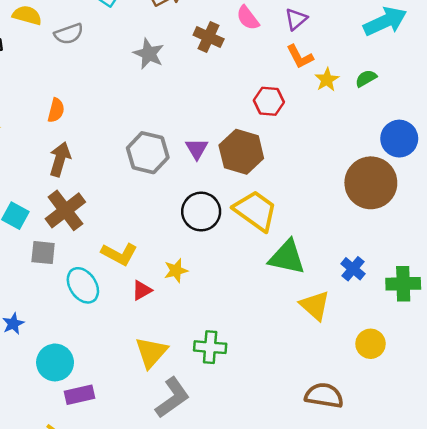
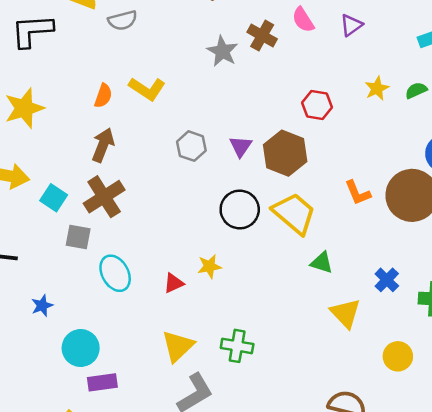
gray star: (149, 54) -> (222, 51), moved
orange L-shape: (300, 57) -> (358, 193), moved
gray hexagon: (148, 153) -> (191, 146), size x0.7
yellow L-shape: (119, 254) -> (147, 89), moved
green triangle: (287, 257) -> (322, 263), size x0.6

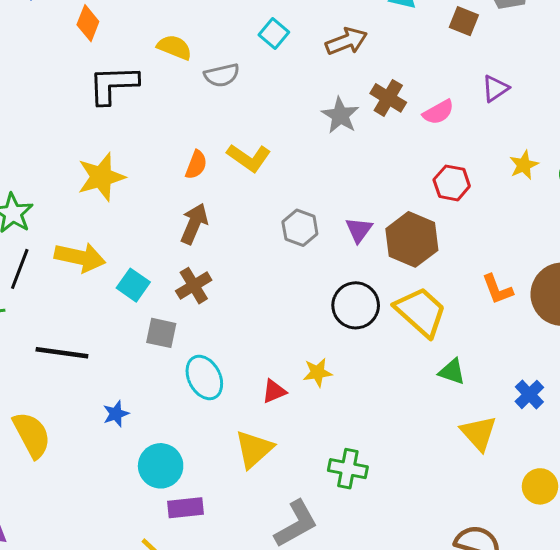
pink semicircle: (303, 20) -> (438, 112), moved, turned -88
brown cross: (104, 197) -> (194, 286), size x0.7
yellow triangle: (178, 346) -> (254, 449), moved

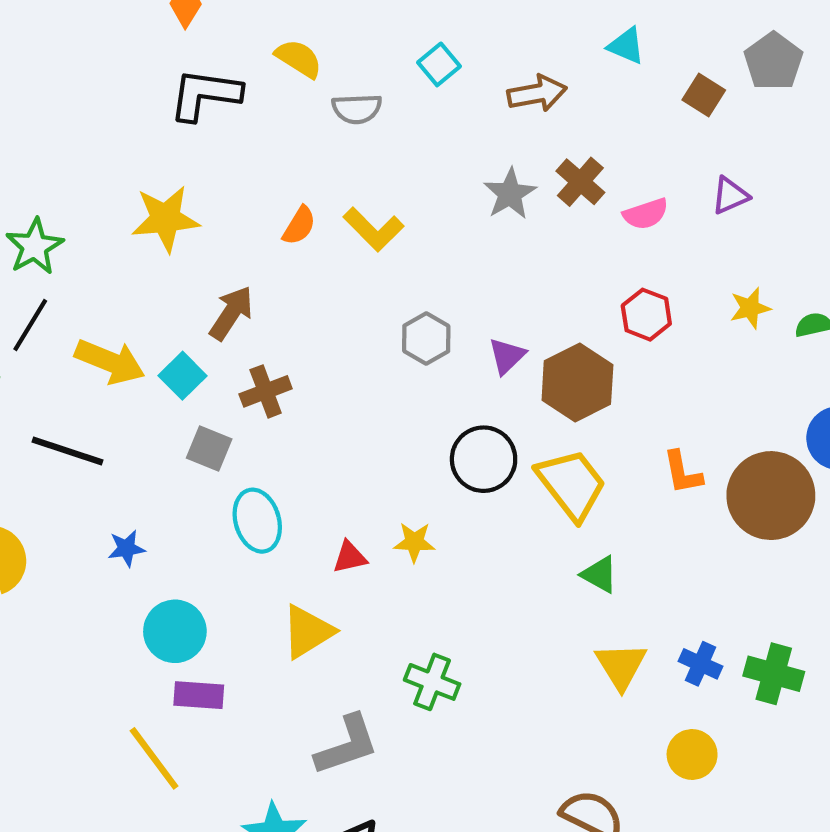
brown arrow: (194, 224) -> (231, 313), moved
yellow arrow: (80, 257) -> (110, 362), moved
blue cross: (529, 394) -> (700, 664), moved, turned -32

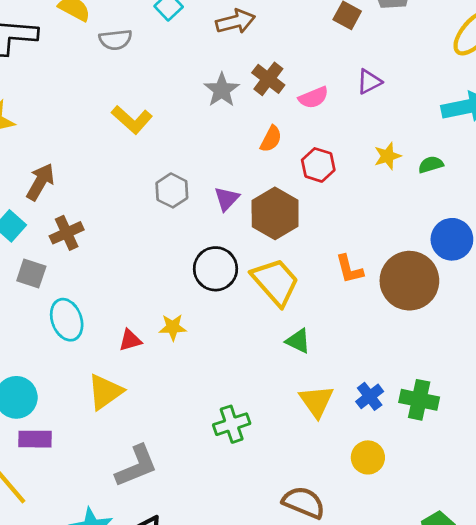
orange semicircle: (299, 226) -> (271, 139), moved
blue cross: (700, 664) -> (370, 396), turned 32
green cross: (432, 682) -> (232, 424), moved, turned -36

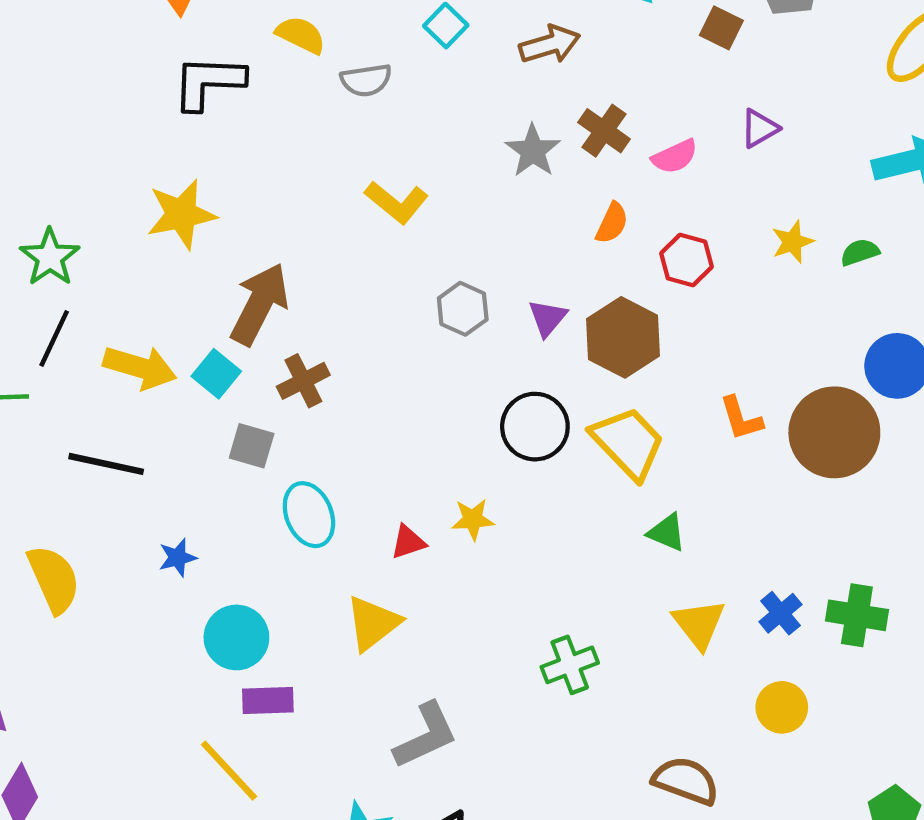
brown arrow: (40, 182) -> (259, 304), size x1.4

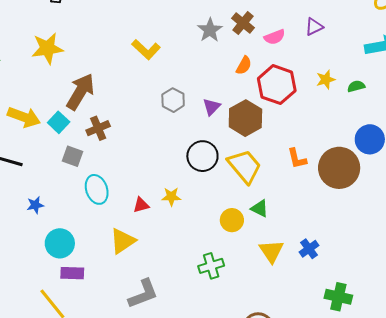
red hexagon: (686, 260) -> (277, 85), size x1.6
green cross: (857, 615) -> (338, 297), moved
yellow circle: (782, 707) -> (232, 220), moved

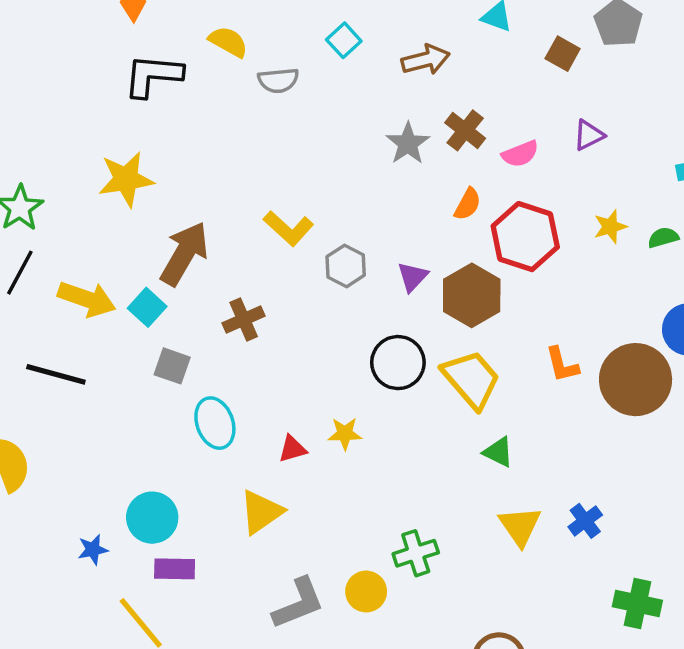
yellow L-shape: (146, 49) -> (288, 228), moved
brown cross: (98, 128) -> (244, 320), moved
blue star: (35, 205) -> (93, 550), moved
yellow circle: (232, 220) -> (366, 591), moved

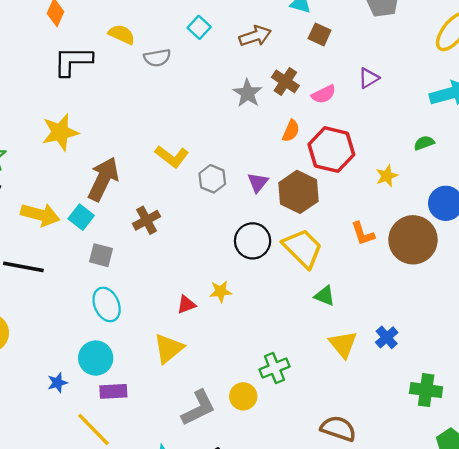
brown square: (563, 54) -> (320, 34), moved
yellow star: (610, 227) -> (387, 176), moved
cyan ellipse: (215, 423) -> (107, 304), moved

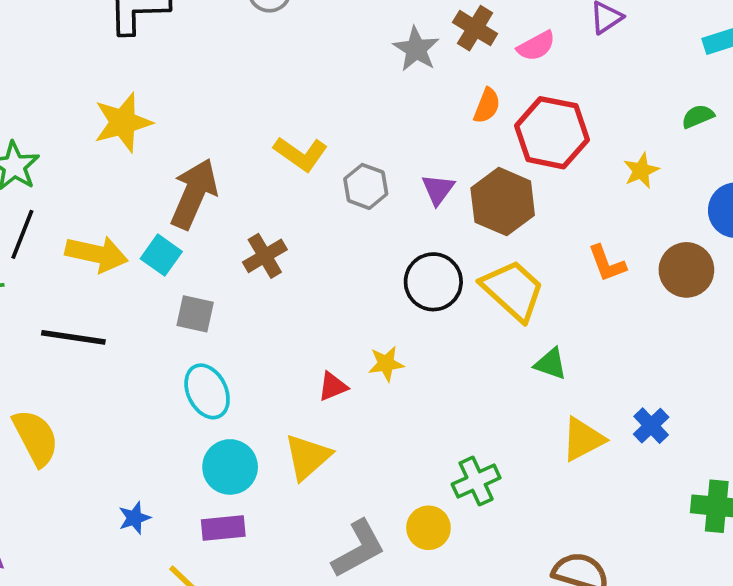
brown circle: (413, 240) -> (686, 270), size x0.7
yellow triangle: (343, 344) -> (583, 439), turned 44
cyan circle: (96, 358) -> (230, 467), moved

